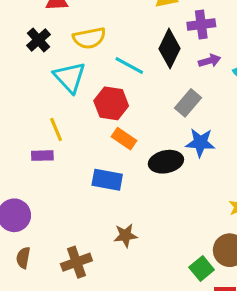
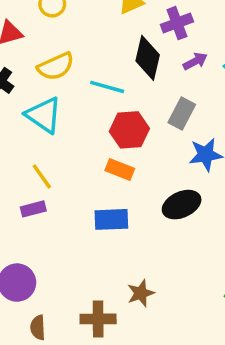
red hexagon: (111, 103) -> (129, 130), moved
black ellipse: (166, 162) -> (182, 205), moved
brown star: (125, 235) -> (141, 293), moved
brown cross: (76, 262) -> (98, 319), turned 32

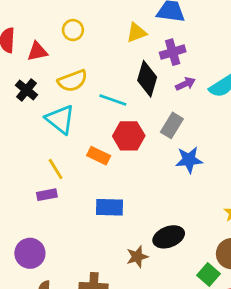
orange rectangle: (120, 169) -> (99, 156), moved
black ellipse: (182, 205) -> (169, 237), moved
brown star: (141, 293) -> (137, 257), moved

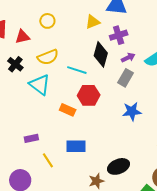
gray rectangle: (172, 125) -> (125, 78), moved
yellow line: (56, 169) -> (48, 160), moved

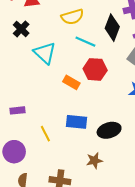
yellow semicircle: (48, 57) -> (72, 17), moved
purple rectangle: (31, 138) -> (18, 110), moved
black ellipse: (118, 166) -> (109, 130), moved

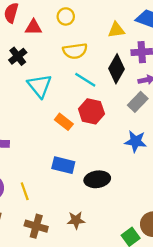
yellow line: (45, 134) -> (25, 191), moved
brown star: (94, 161) -> (76, 220), moved

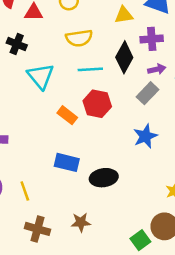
black cross: (18, 56) -> (17, 44), turned -30
cyan line: (85, 80) -> (90, 69), turned -35
blue star: (136, 141) -> (145, 136), turned -30

